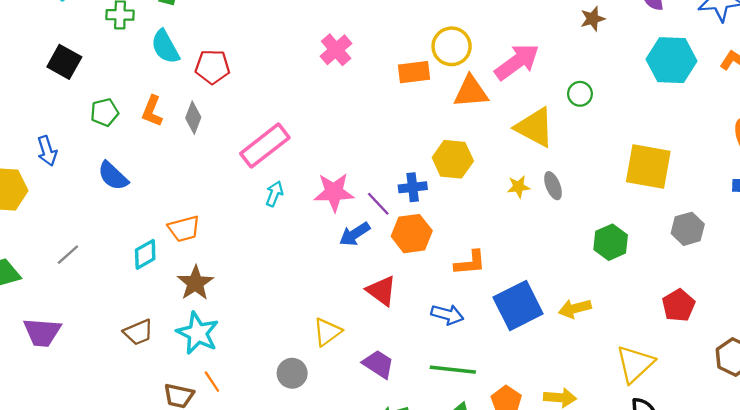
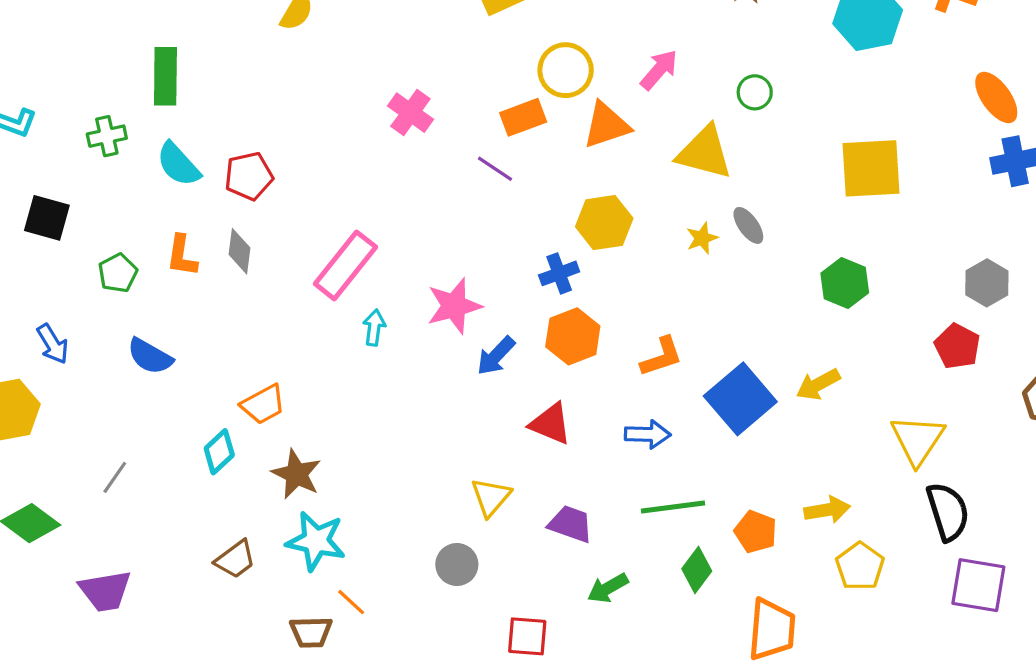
pink arrow: (517, 62) -> (659, 70), size x0.7
purple line: (378, 204) -> (495, 169), moved
gray hexagon: (688, 229) -> (987, 283), moved

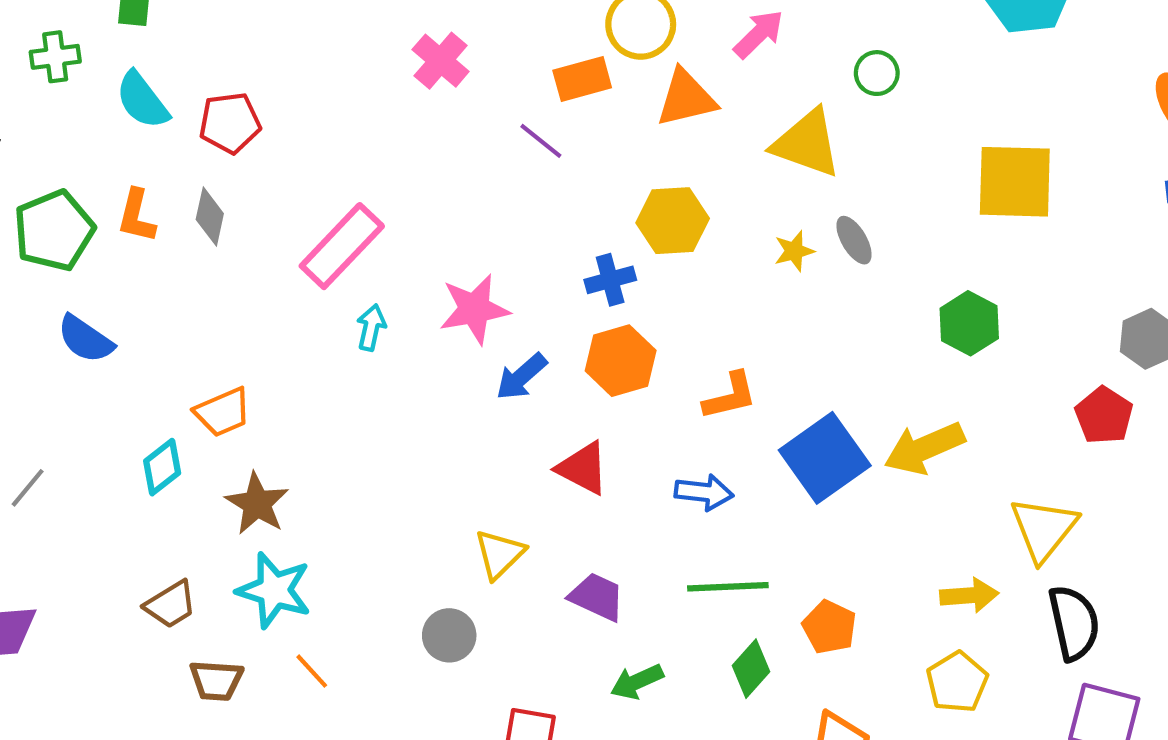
green pentagon: (118, 273) -> (54, 231), size x1.6
yellow arrow: (818, 384) -> (924, 448), size x1.4
yellow arrow: (827, 510) -> (969, 595), moved
brown trapezoid: (311, 632) -> (216, 680), moved

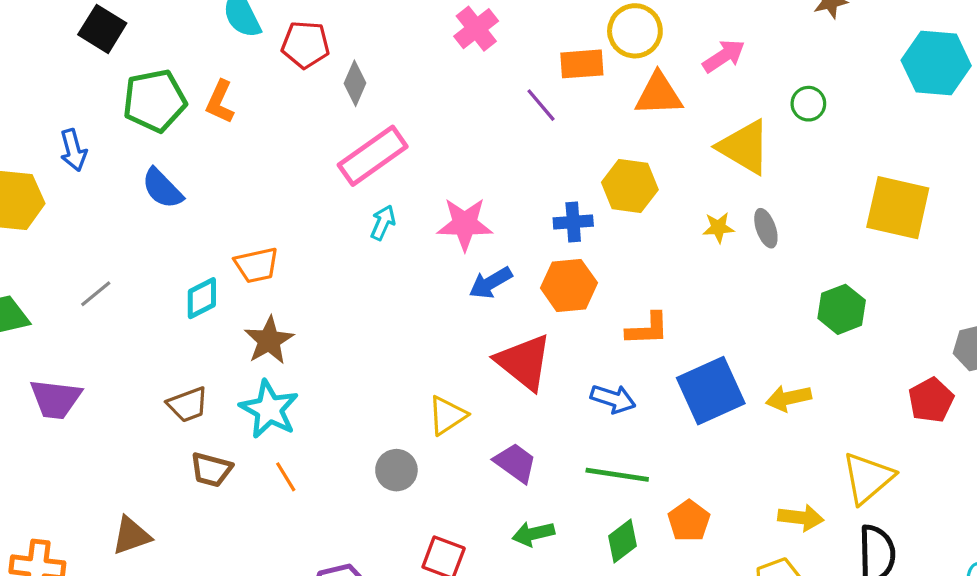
gray diamond: (210, 216) -> (355, 83), moved
yellow arrow: (924, 448) -> (789, 398), size x0.7
red triangle: (583, 468) -> (524, 362), size x1.4

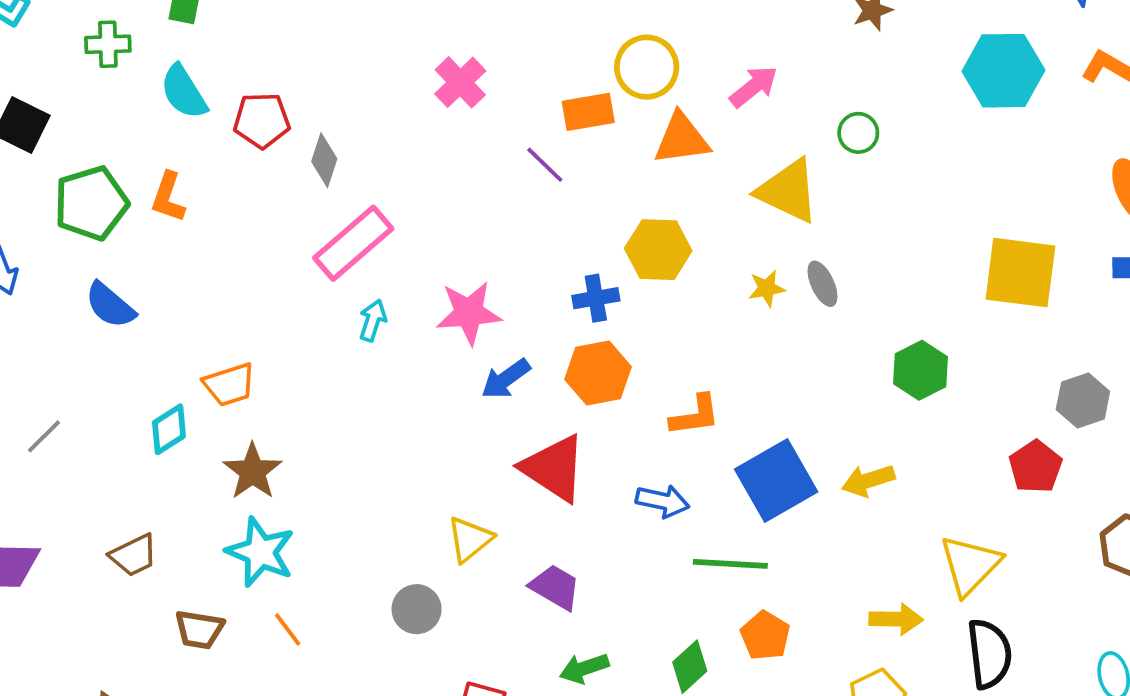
yellow square: (898, 208) -> (1020, 273), moved
brown trapezoid: (188, 405) -> (134, 555), moved
green line: (617, 475) -> (730, 564), moved

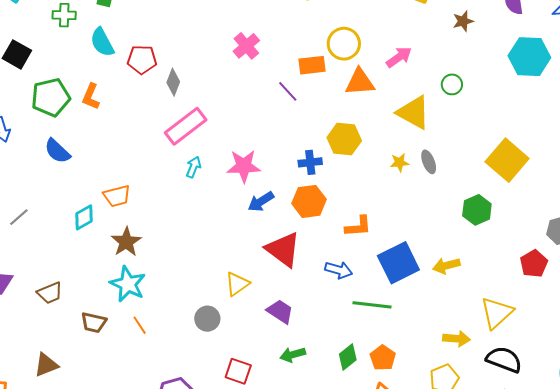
yellow square: (1020, 273) -> (507, 160), moved, turned 30
brown trapezoid: (134, 555) -> (50, 293), moved
orange pentagon: (765, 636) -> (383, 358), moved
black semicircle: (989, 654) -> (504, 360), turned -66

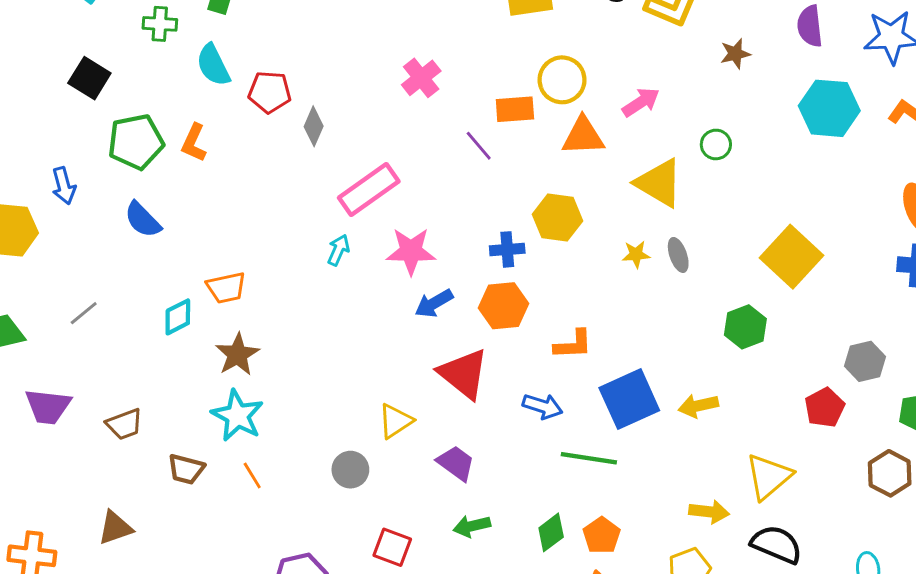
pink rectangle: (186, 126) -> (369, 190), moved

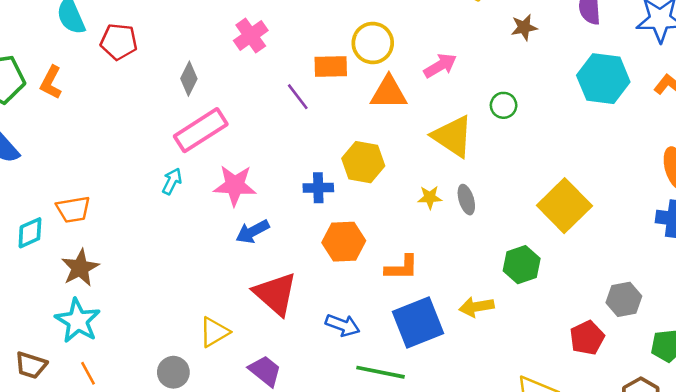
gray diamond: (314, 126) -> (189, 79), moved
orange hexagon: (503, 306) -> (344, 242), moved
orange L-shape: (573, 344) -> (402, 268), moved
yellow arrow: (698, 406) -> (477, 307), moved

